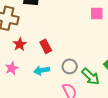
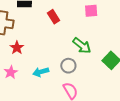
red rectangle: (46, 46) -> (54, 17), moved
green arrow: (91, 77) -> (82, 46), moved

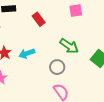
cyan arrow: (41, 72) -> (27, 54), moved

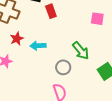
red rectangle: (39, 19) -> (51, 11), moved

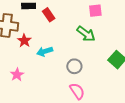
red star: (17, 39) -> (24, 41), moved
green arrow: (81, 51) -> (86, 34), moved

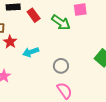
green arrow: (86, 34) -> (61, 22), moved

